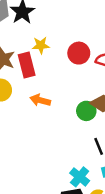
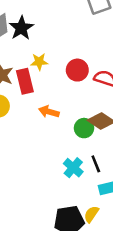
orange arrow: (40, 100) -> (49, 112), moved
cyan cross: (80, 177) -> (73, 168), moved

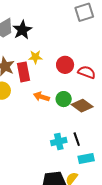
green circle: (84, 128) -> (64, 99), moved
cyan cross: (73, 168) -> (59, 142), turned 35

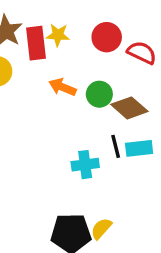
yellow star: (35, 57) -> (58, 35), moved
black line: (77, 139) -> (116, 146), moved
cyan rectangle: (86, 159) -> (139, 148), moved

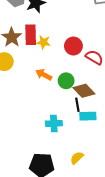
red rectangle: (36, 43) -> (31, 35), moved
black line: (116, 146) -> (77, 105), moved
yellow semicircle: (101, 229) -> (77, 158), moved

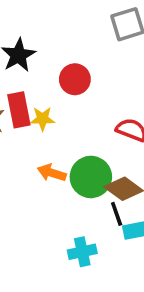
red circle: (73, 46) -> (75, 79), moved
green circle: (66, 81) -> (91, 177), size x1.5

